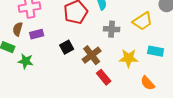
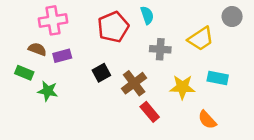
brown semicircle: (18, 29) -> (37, 49), turned 96

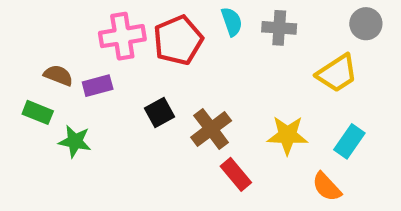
pink cross: (53, 20) -> (122, 36), moved
yellow trapezoid: (201, 39) -> (337, 73), moved
gray cross: (160, 49) -> (279, 28), moved
cyan rectangle: (218, 78) -> (349, 141), moved, turned -66

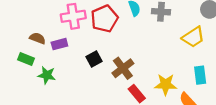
yellow star: (287, 135) -> (166, 84), moved
cyan rectangle: (349, 141) -> (200, 75), turned -42

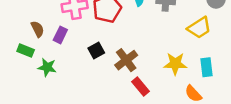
brown semicircle: (37, 38) -> (38, 29), turned 42
purple rectangle: (59, 44) -> (60, 35), turned -49
yellow star: (166, 84) -> (175, 64), moved

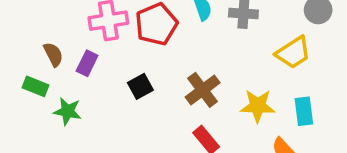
brown cross: (126, 60) -> (203, 90), moved

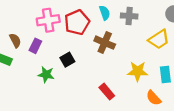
brown cross: (203, 90) -> (105, 43), moved, turned -30
green star: (67, 111) -> (46, 75), moved

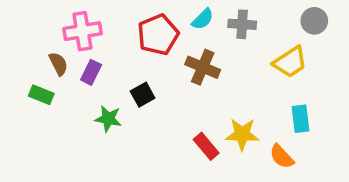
cyan semicircle: (105, 13) -> (203, 19), turned 64
pink cross: (48, 20) -> (82, 31), moved
yellow star: (138, 71) -> (242, 134), moved

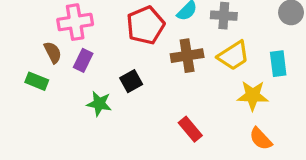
yellow trapezoid: (290, 62) -> (233, 56), moved
brown cross: (203, 67) -> (187, 56), turned -32
cyan rectangle: (301, 119) -> (278, 64), moved
yellow star: (242, 134) -> (253, 96), moved

